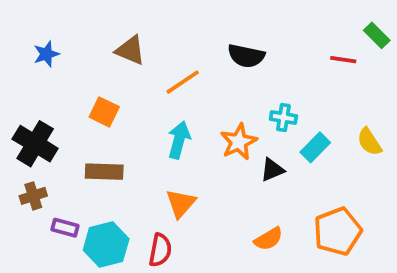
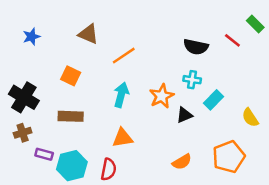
black semicircle: (246, 56) -> (196, 47), moved
red line: (343, 60) -> (232, 40), turned 30
yellow semicircle: (369, 142) -> (250, 118), moved
orange triangle: (181, 203) -> (122, 138), turned 40

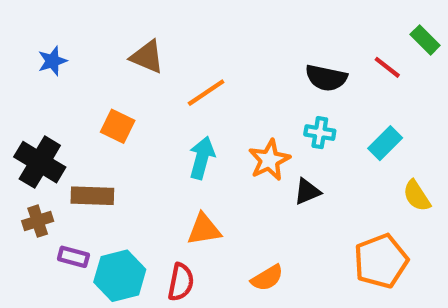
cyan rectangle: (214, 100) -> (385, 143), moved
brown rectangle: (71, 116) -> (92, 196), moved
orange semicircle: (182, 162) -> (267, 278), moved

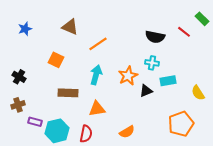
cyan rectangle: (385, 143) -> (168, 81), moved, turned 35
black cross: (40, 162) -> (19, 77), size x0.6
brown rectangle: (92, 196) -> (68, 93), moved

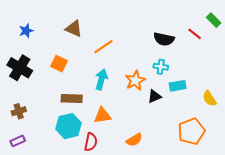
black cross: (19, 77) -> (20, 68), moved, size x1.6
purple rectangle: (35, 122) -> (18, 141), moved, turned -40
cyan hexagon: (57, 131) -> (69, 126), moved

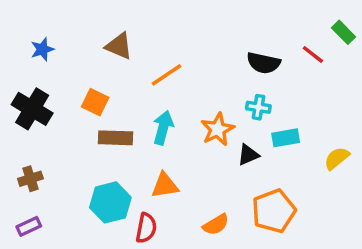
brown rectangle: (72, 99) -> (115, 138), moved
yellow semicircle: (209, 99) -> (337, 158), turned 84
orange pentagon: (191, 131) -> (274, 211), moved

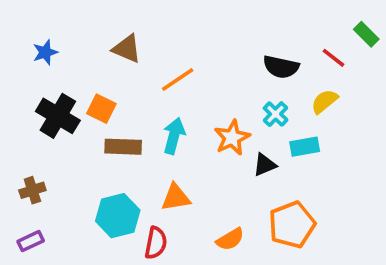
cyan cross: (258, 107) -> (276, 114), turned 35
black cross: (32, 109) -> (58, 116), moved
yellow semicircle: (337, 158) -> (325, 101), moved

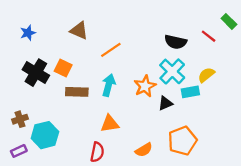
yellow semicircle: (325, 101) -> (206, 75), moved
cyan cross: (276, 114) -> (172, 71), size x1.6
cyan hexagon: (118, 216) -> (45, 135), moved

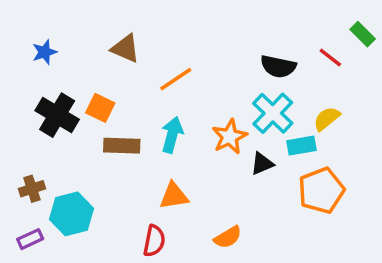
orange pentagon: (182, 141) -> (321, 191), moved

